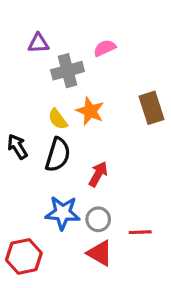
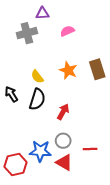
purple triangle: (38, 43) -> (42, 13), moved
gray cross: (67, 71) -> (27, 33), moved
orange star: (90, 111) -> (68, 70), moved
blue star: (63, 213) -> (40, 151), moved

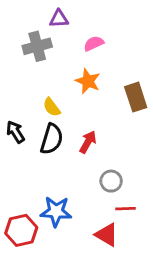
orange star: (68, 70) -> (88, 81), moved
red arrow: (63, 112) -> (88, 142), moved
gray circle: (63, 141) -> (111, 181), moved
red triangle: (64, 162) -> (107, 235), moved

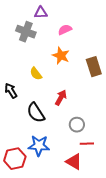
gray cross: (37, 46) -> (26, 32), turned 36
black semicircle: (52, 139) -> (36, 113), moved, turned 130

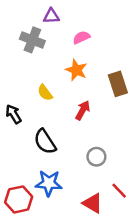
red arrow: (61, 98) -> (83, 110), moved
red line: (87, 144) -> (119, 191), moved, turned 48

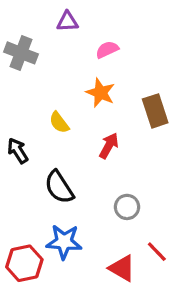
gray cross: (32, 40) -> (21, 53), moved

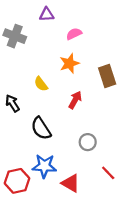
orange star: (100, 93) -> (69, 63), turned 30
red triangle: (122, 268) -> (71, 183), moved

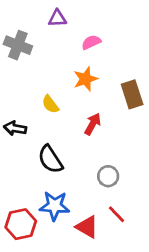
black arrow: (12, 103) -> (15, 128), turned -48
red line: (108, 173) -> (117, 214), moved

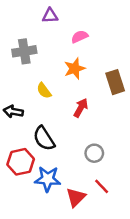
gray cross: (18, 45) -> (24, 51), moved, turned -30
red hexagon: (21, 224) -> (21, 162), moved
red triangle: (87, 227) -> (76, 197), turned 45

